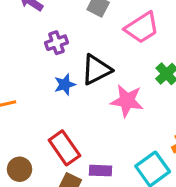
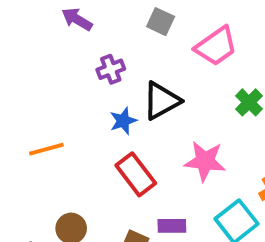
pink star: (127, 101) -> (205, 161), moved
red rectangle: (64, 148) -> (136, 174), moved

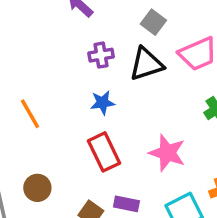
black triangle: (161, 101) -> (146, 64), moved
orange line: (46, 149) -> (30, 114), turned 64

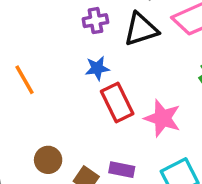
red rectangle: (104, 152) -> (117, 102), moved
brown circle: (37, 188) -> (48, 160), moved

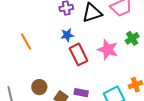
pink star: (162, 118) -> (108, 50), moved

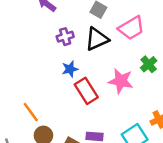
orange line: (26, 42) -> (31, 112), moved

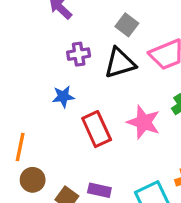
blue star: (70, 69) -> (63, 97), moved
orange line: (31, 112) -> (20, 147), turned 40

